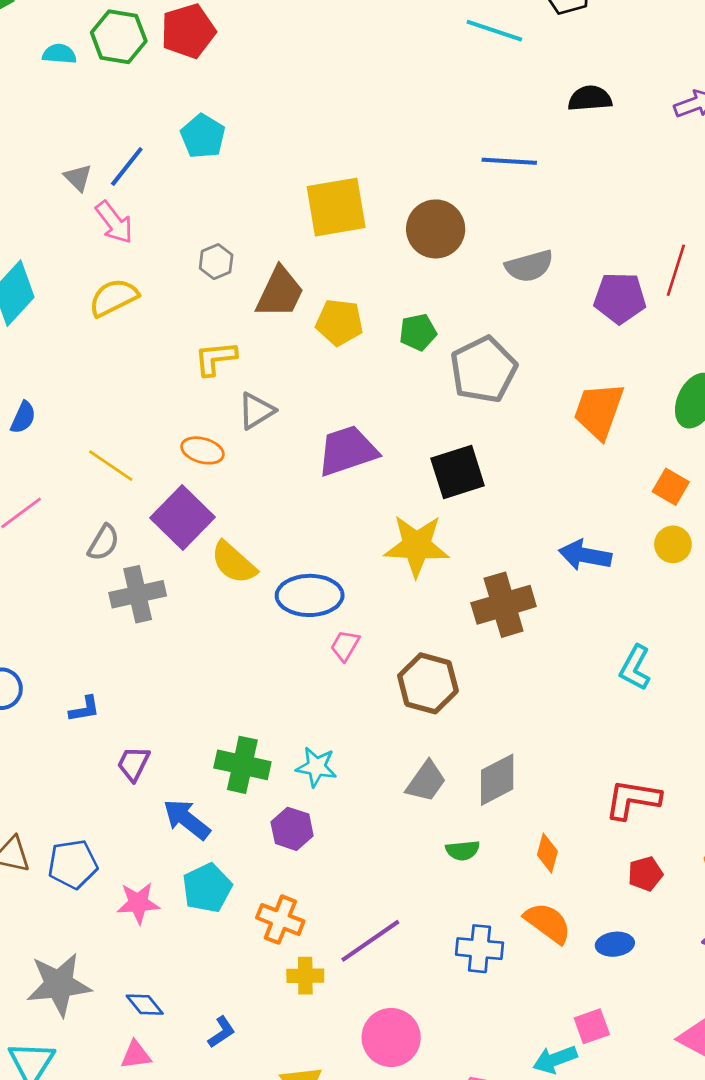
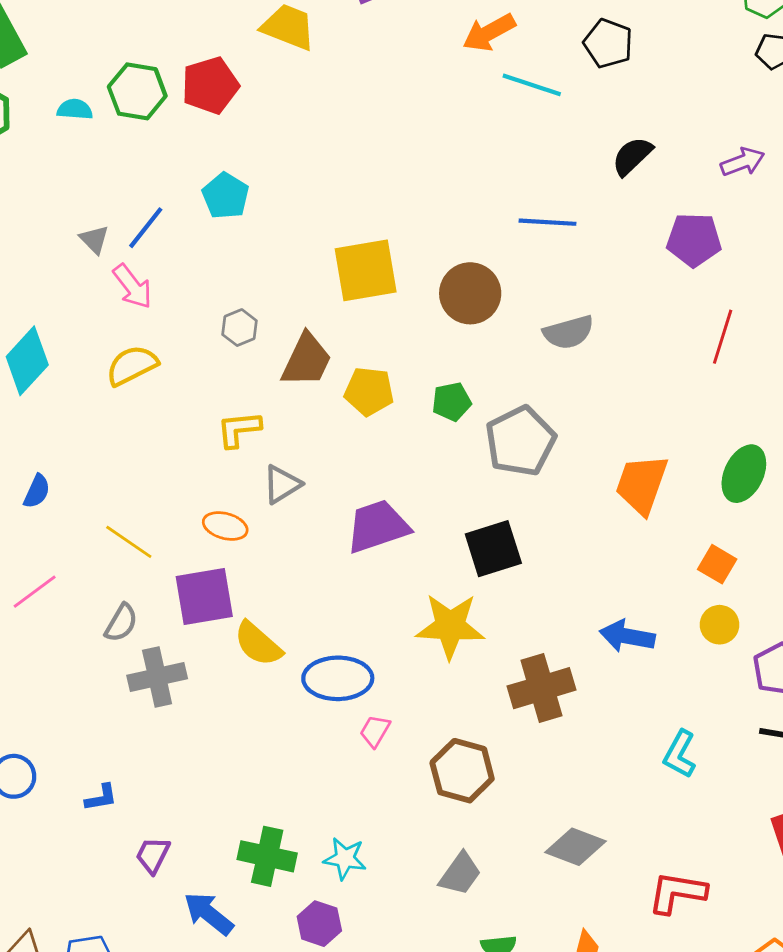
black semicircle: (590, 98) -> (632, 156), turned -39
purple pentagon: (620, 298) -> (694, 240), moved
purple square: (183, 518) -> (204, 596), turned 36
gray diamond: (497, 780) -> (576, 847), moved, turned 48

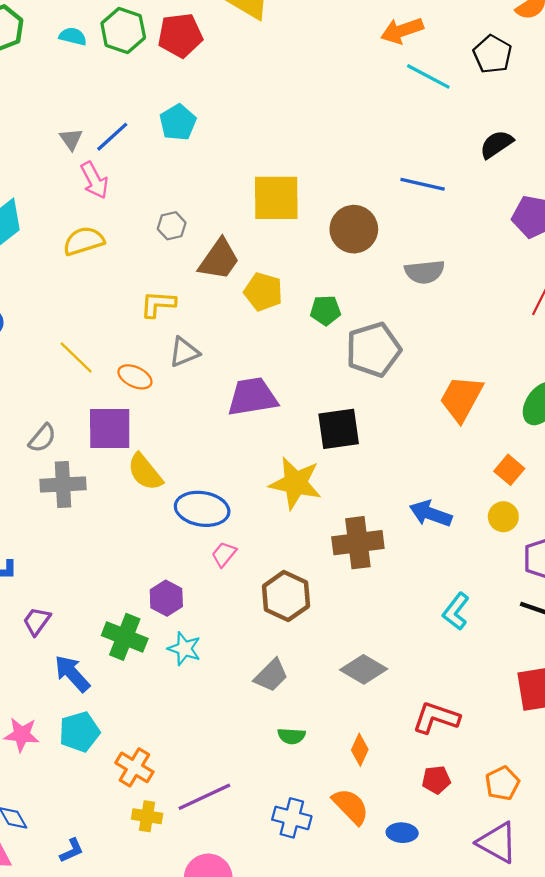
yellow line: (129, 542) -> (76, 358), moved
purple hexagon: (319, 924) -> (166, 598), moved

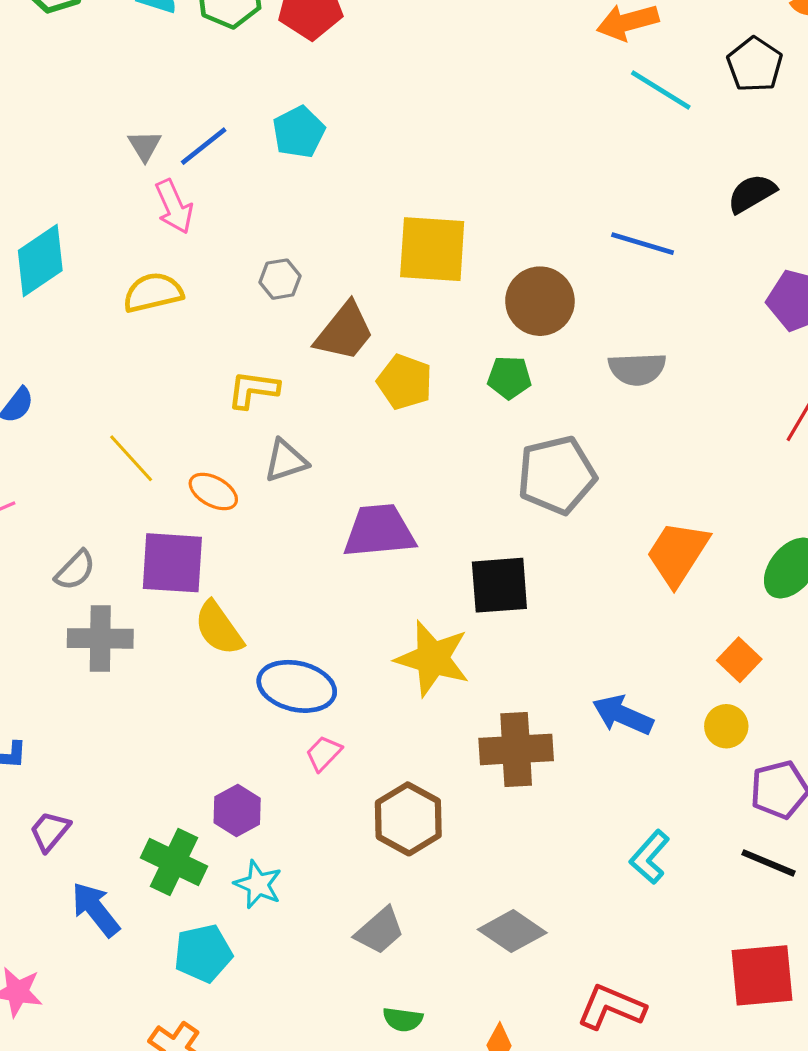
green pentagon: (326, 310) -> (509, 377), moved
cyan pentagon: (79, 732) -> (203, 953), moved

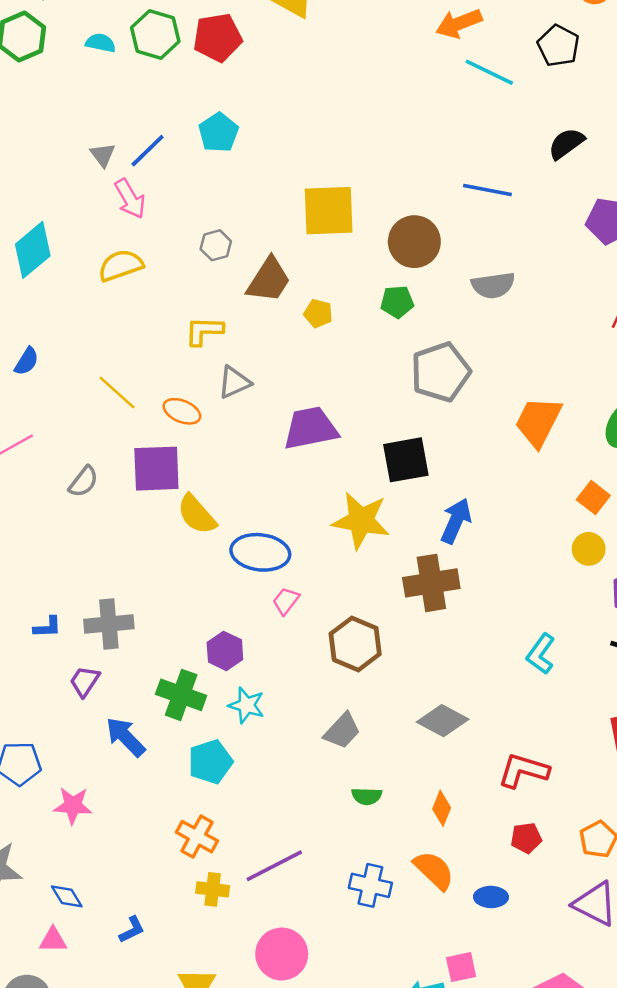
yellow pentagon: (405, 382) -> (318, 313), size x0.7
gray cross: (100, 638) -> (109, 624), moved
blue arrow: (623, 715) -> (456, 521), moved, turned 96

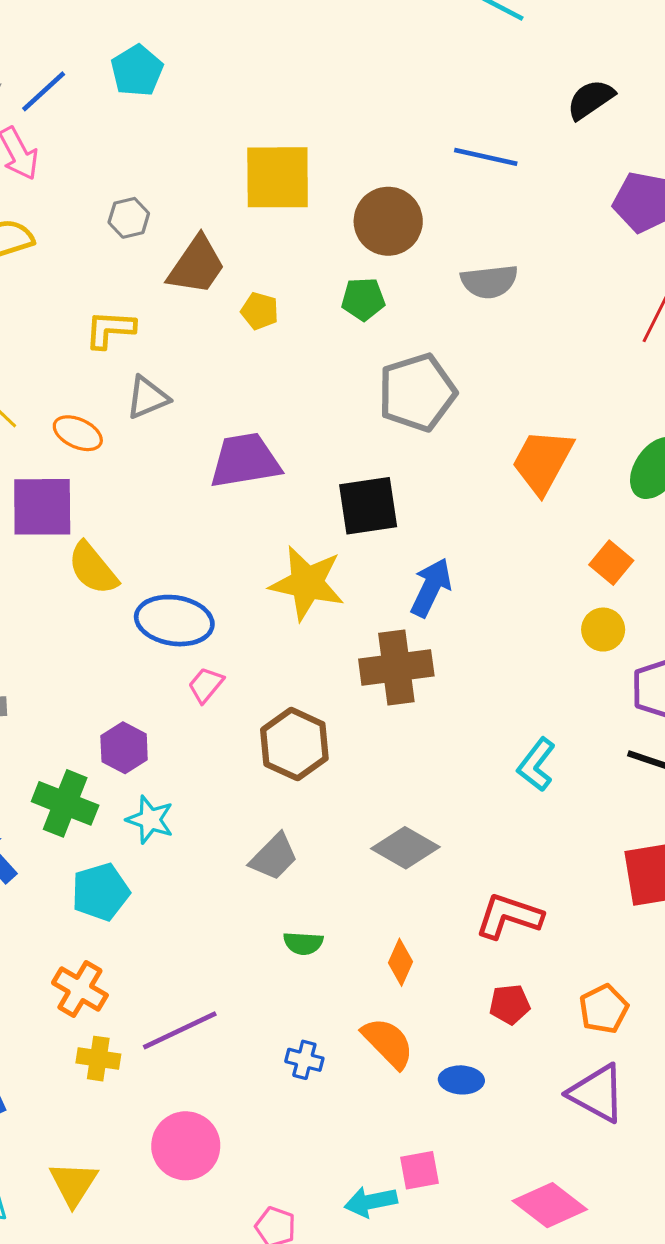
blue cross: (370, 885) -> (304, 1060), size x0.7

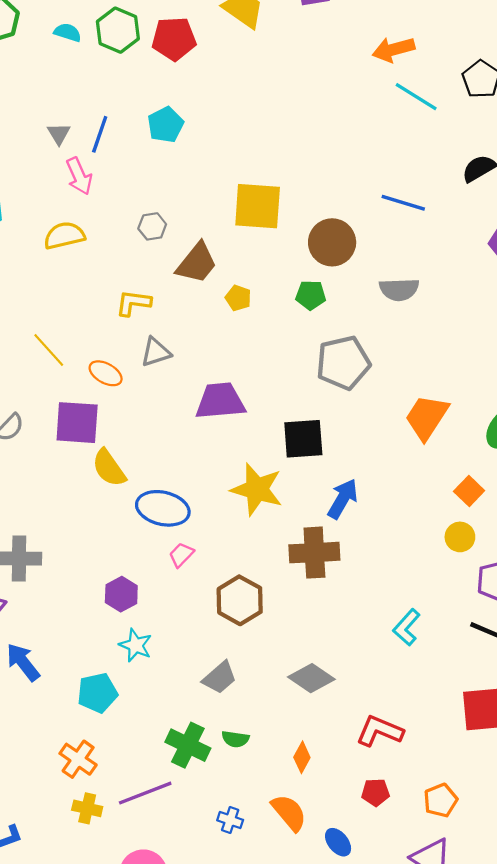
blue line: (44, 91) -> (100, 134), turned -33
green cross: (65, 803) -> (188, 745), moved
blue ellipse: (461, 1080) -> (338, 842), turned 44

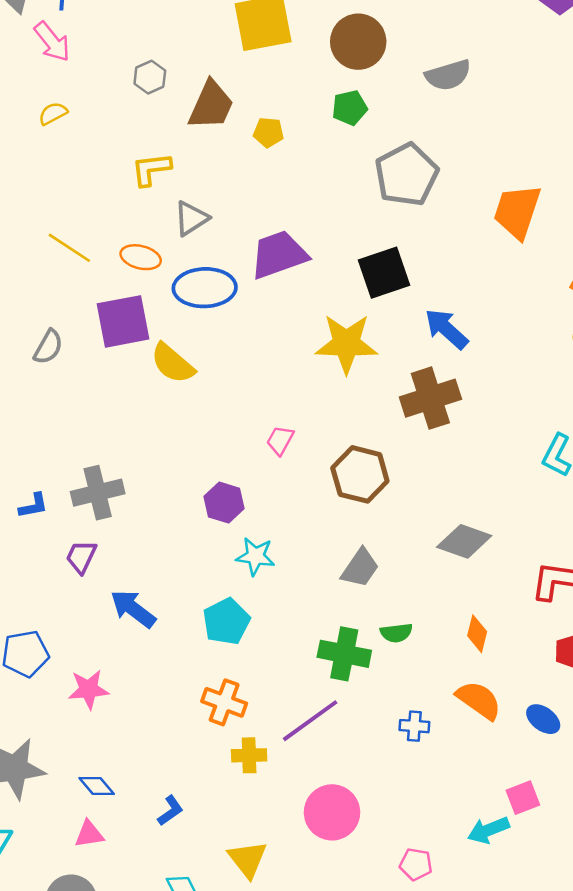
yellow semicircle: (64, 235) -> (53, 113), size x0.6
blue arrow: (343, 499) -> (446, 329), turned -63
blue ellipse: (163, 508) -> (205, 288), moved

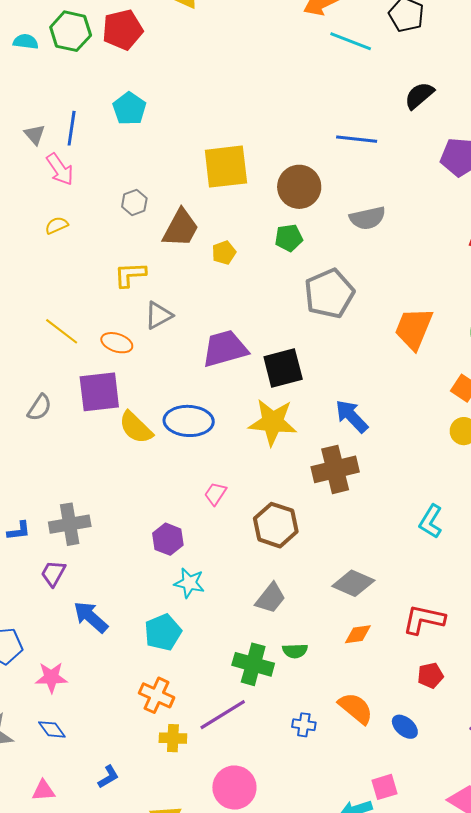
yellow pentagon: (268, 132) -> (224, 253), turned -30
black square: (384, 273) -> (283, 368), moved
blue ellipse: (205, 288) -> (189, 421), moved
orange diamond: (477, 634) -> (358, 634), moved, turned 64
blue diamond: (97, 786) -> (52, 729), moved

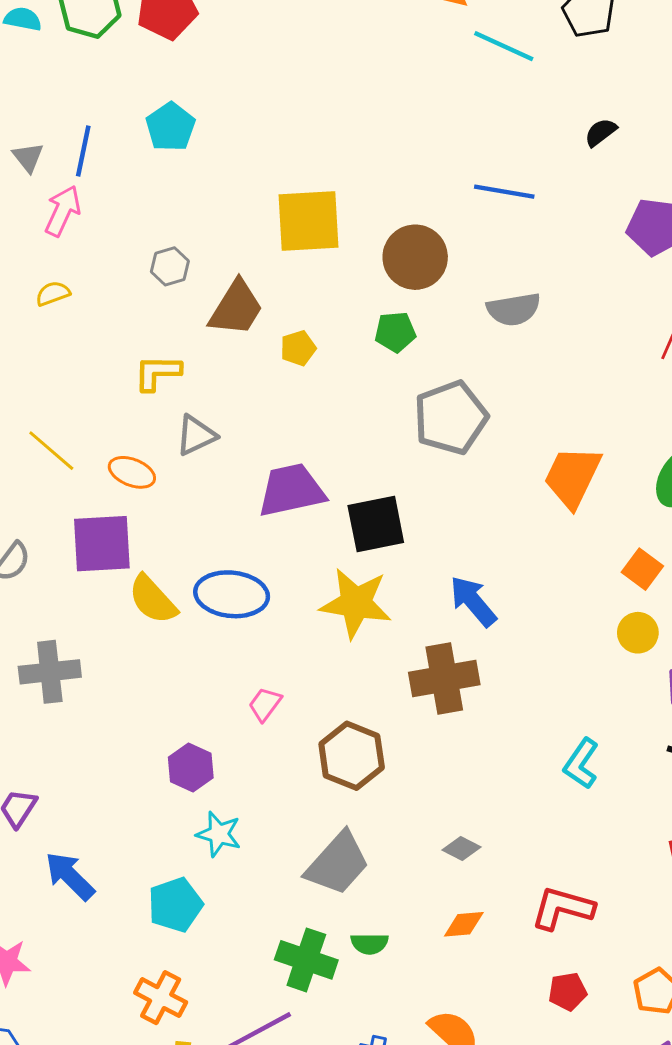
black semicircle: (419, 96) -> (601, 132), size x0.7
pink arrow: (60, 169) -> (63, 211), turned -124
gray cross: (70, 524) -> (50, 672), moved
gray diamond: (353, 583) -> (461, 849), size x0.6
gray trapezoid: (270, 598) -> (338, 863), size x1.4

